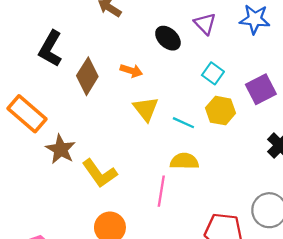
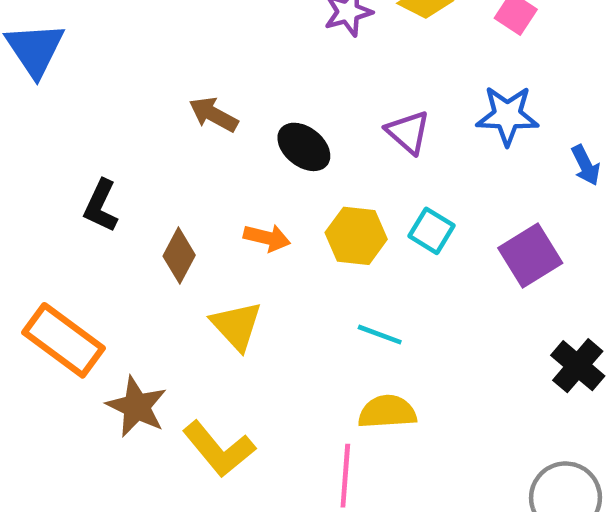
black ellipse: (168, 38) -> (304, 147), moved
black L-shape: (50, 49) -> (101, 206), size x0.7
brown diamond: (87, 76) -> (179, 256), size x0.7
yellow triangle: (146, 109) -> (236, 326), moved
yellow hexagon: (221, 111) -> (356, 236), moved

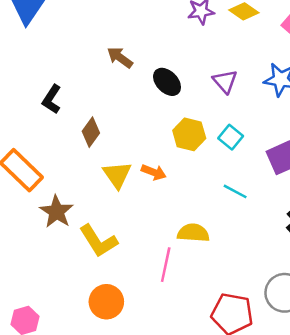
orange arrow: (267, 238) -> (154, 172), moved
cyan line: (380, 335) -> (235, 191), moved

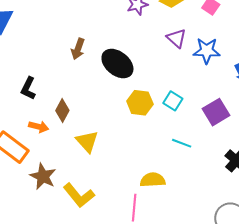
brown arrow: (120, 58) -> (78, 49), turned -100
purple triangle: (225, 81) -> (176, 38), moved
black ellipse: (167, 82) -> (117, 64), size x1.4
orange arrow: (154, 172) -> (39, 127), moved

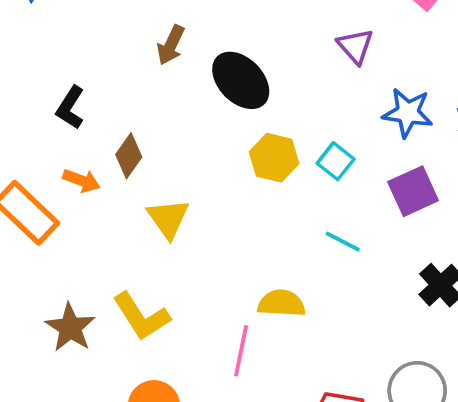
blue star: (207, 51) -> (408, 113), moved
brown star: (43, 176) -> (70, 328), moved

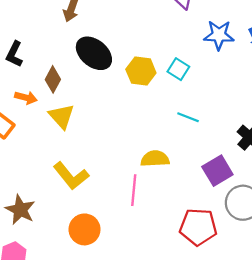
black ellipse: (241, 80) -> (94, 53), moved
purple square: (413, 191) -> (217, 171), moved
yellow triangle: (168, 218) -> (62, 116), moved
brown star: (70, 328) -> (20, 210), moved

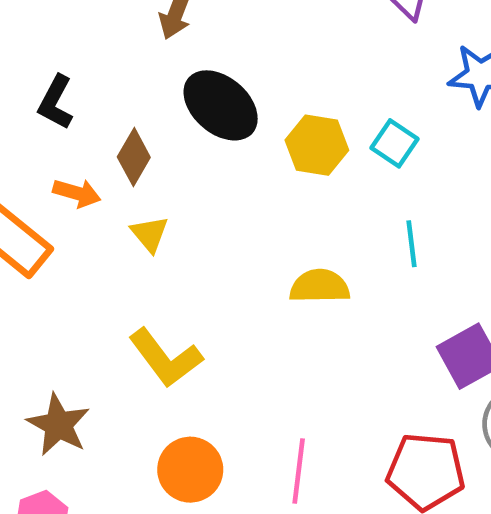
yellow triangle: (62, 116) -> (150, 234), size x0.7
cyan line: (188, 117) -> (412, 244), turned 60
yellow semicircle: (155, 159) -> (320, 286), moved
pink line: (134, 190) -> (299, 471), moved

